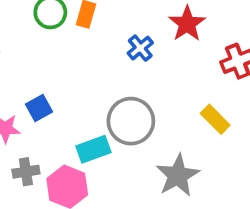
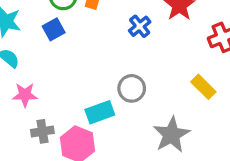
blue square: (39, 108) -> (54, 29), moved
gray circle: (131, 121) -> (132, 88), size x0.7

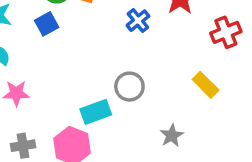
gray cross: (42, 131) -> (23, 146), moved
gray star: (172, 135) -> (172, 136), size x0.6

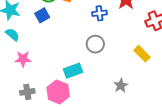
blue cross: (138, 21) -> (100, 13), turned 32
gray circle: (129, 87) -> (95, 44), moved

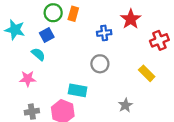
cyan semicircle: (12, 35) -> (38, 54), moved
cyan rectangle: (73, 71) -> (78, 90), turned 30

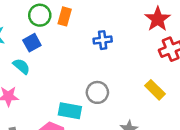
red star: (131, 19) -> (158, 19), moved
gray circle: (100, 64) -> (97, 92), moved

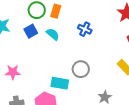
blue cross: (103, 40) -> (85, 29), turned 32
cyan semicircle: (21, 66) -> (53, 34), moved

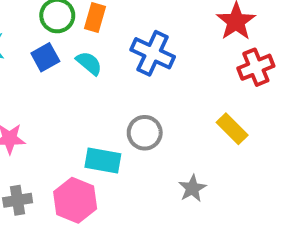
blue cross: (85, 29) -> (153, 53), size x1.5

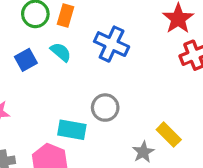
blue square: (45, 57) -> (26, 60), moved
yellow rectangle: (232, 129) -> (169, 135), moved

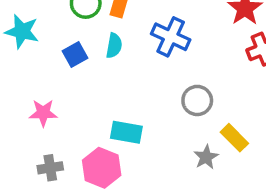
cyan semicircle: (61, 52) -> (114, 46), turned 60
gray circle: (105, 108) -> (197, 100), moved

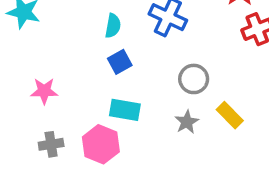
blue square: (75, 54) -> (120, 62), moved
gray star: (206, 157) -> (187, 122), moved

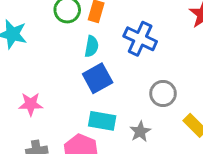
blue square: (120, 62) -> (98, 78), size x1.4
gray star: (187, 122) -> (140, 132), moved

